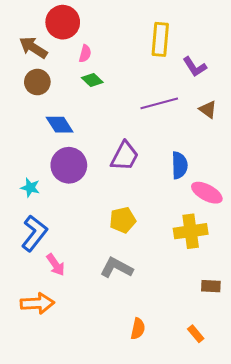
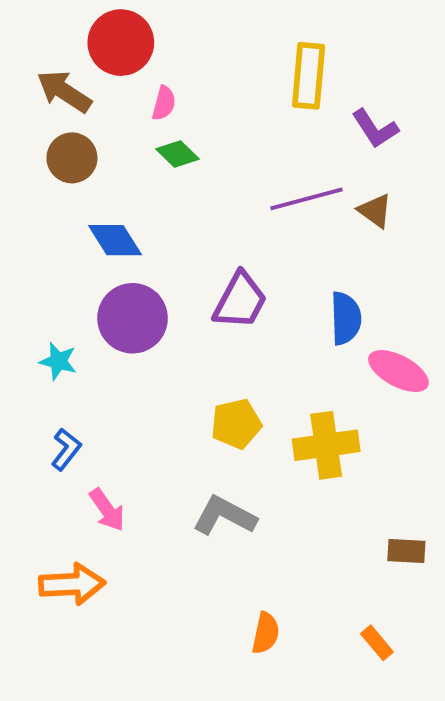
brown triangle: (208, 109) -> (375, 211), moved
yellow cross: (191, 231) -> (326, 445), moved
blue L-shape: (34, 233) -> (66, 449), size x0.6

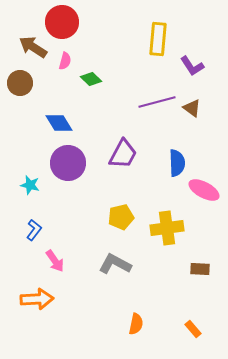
pink semicircle: (164, 103) -> (65, 61), moved
brown circle: (72, 158) -> (20, 83), moved
brown rectangle: (406, 551) -> (200, 269), moved

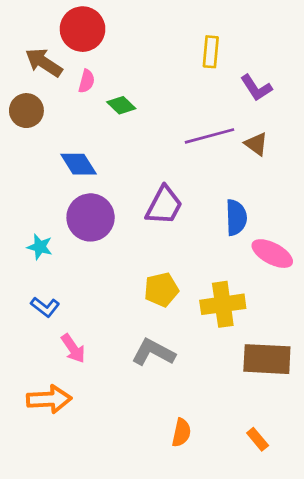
yellow rectangle: (158, 39) -> (211, 52), size x0.7
blue L-shape: (34, 230) -> (45, 307), turned 90
brown rectangle: (200, 269) -> (267, 359), size x1.8

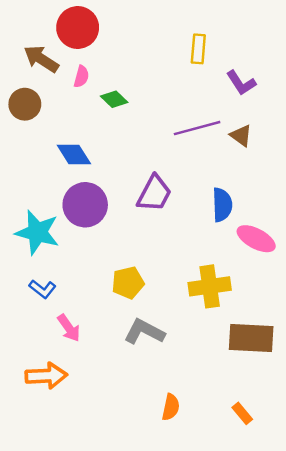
cyan star: (40, 247) -> (37, 232), size x1.8
yellow pentagon: (161, 290) -> (128, 283), moved

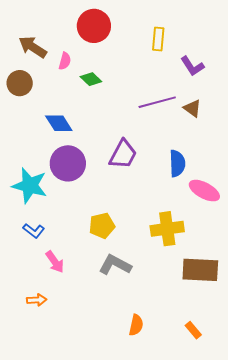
red circle: (78, 28) -> (94, 26), moved
orange arrow: (46, 376) -> (37, 300), size x0.6

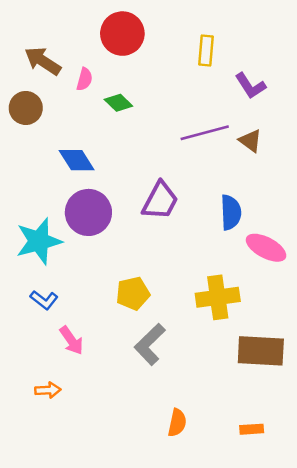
cyan star: (30, 186) -> (39, 241), turned -30
gray L-shape: (115, 265) -> (150, 344), turned -72
orange rectangle: (193, 330) -> (252, 429), turned -54

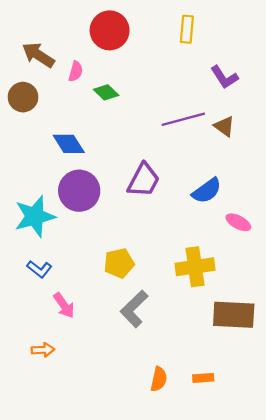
yellow rectangle: (206, 51) -> (187, 29), moved
blue semicircle: (231, 212) -> (207, 191), turned 56
pink ellipse: (266, 248) -> (238, 222), size x0.7
orange rectangle: (252, 429) -> (203, 378), moved

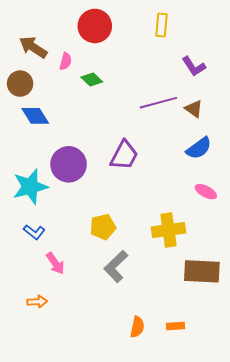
blue diamond: (69, 144) -> (35, 116), moved
blue semicircle: (207, 191) -> (199, 148), moved

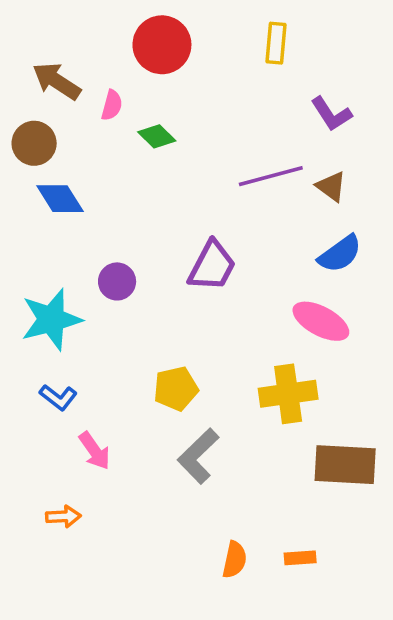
purple circle: (69, 164) -> (117, 281), size x0.6
pink ellipse: (206, 192) -> (321, 321), moved, size x1.5

